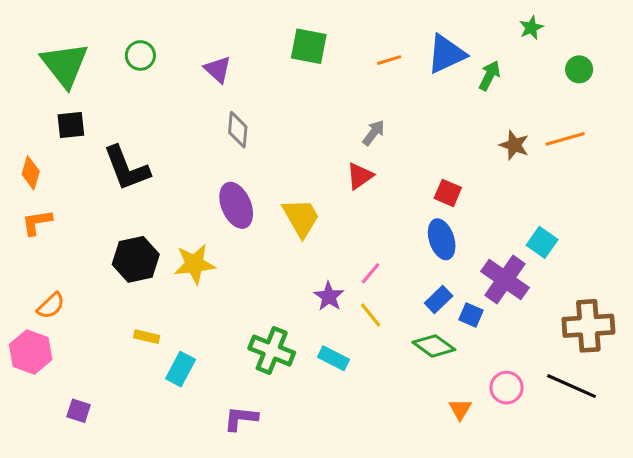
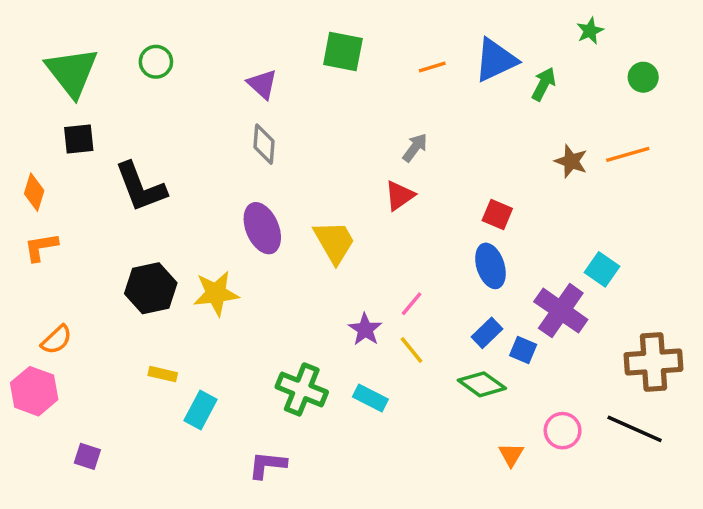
purple triangle: (218, 69) -> (262, 84), moved

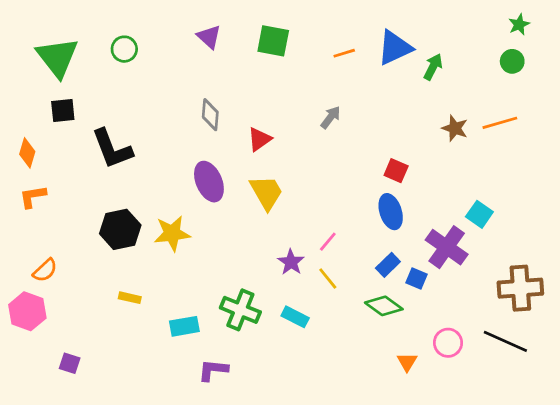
green star: (590, 31) -> (519, 24), moved
purple triangle: (262, 84) -> (209, 37), moved
red triangle: (400, 196) -> (260, 139), moved
cyan rectangle: (201, 410) -> (184, 326), moved, turned 52

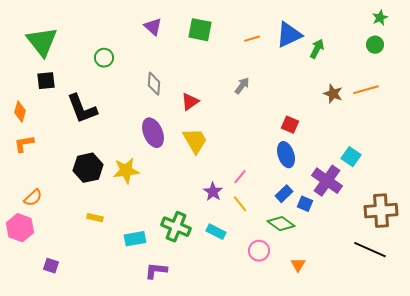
green circle: (124, 49) -> (104, 58), moved
pink circle: (448, 343) -> (259, 251), moved

